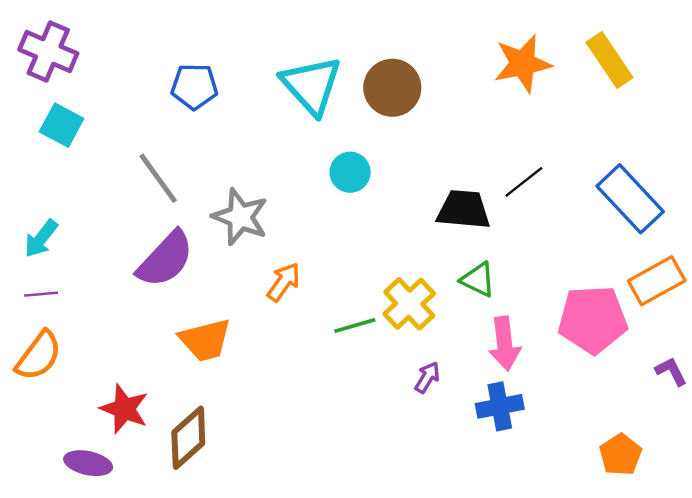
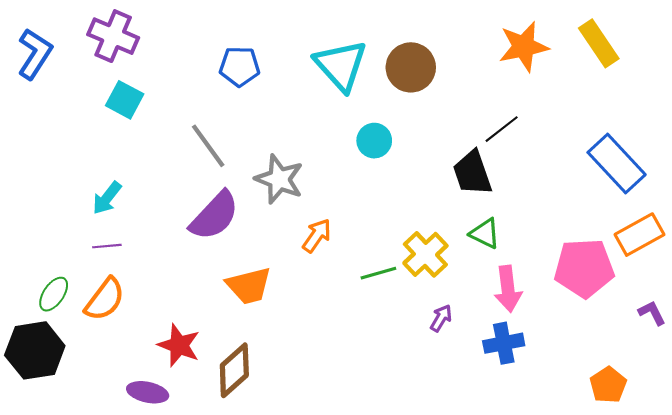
black line: (524, 182) -> (502, 129), moved
black trapezoid: (464, 210) -> (472, 173), turned -114

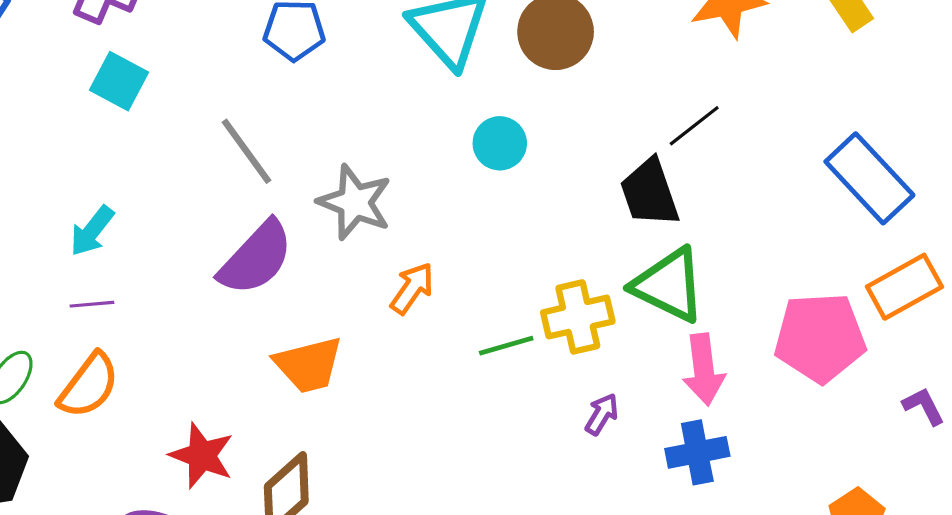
green triangle: (485, 233) -> (669, 285), size x1.6
yellow cross: (425, 254) -> (578, 317), turned 30

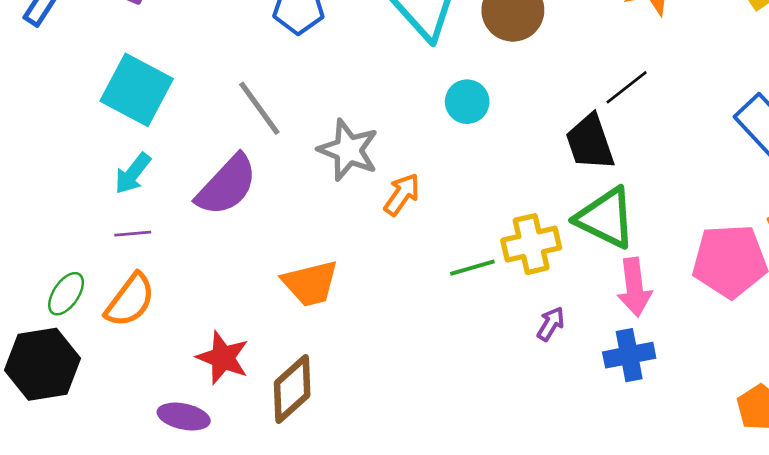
cyan square: (119, 81) -> (137, 90), moved, size x1.5
purple semicircle: (256, 258) -> (227, 185), moved
orange arrow: (412, 288) -> (402, 194), moved

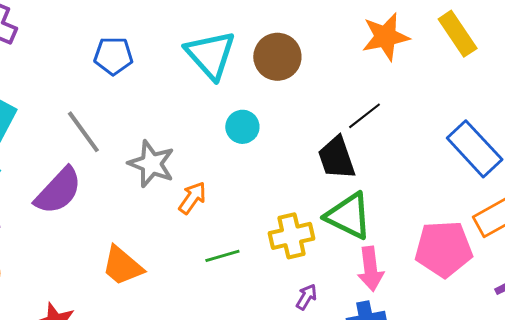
green line: (472, 268) -> (222, 256), moved
orange trapezoid: (310, 283) -> (122, 266), turned 54

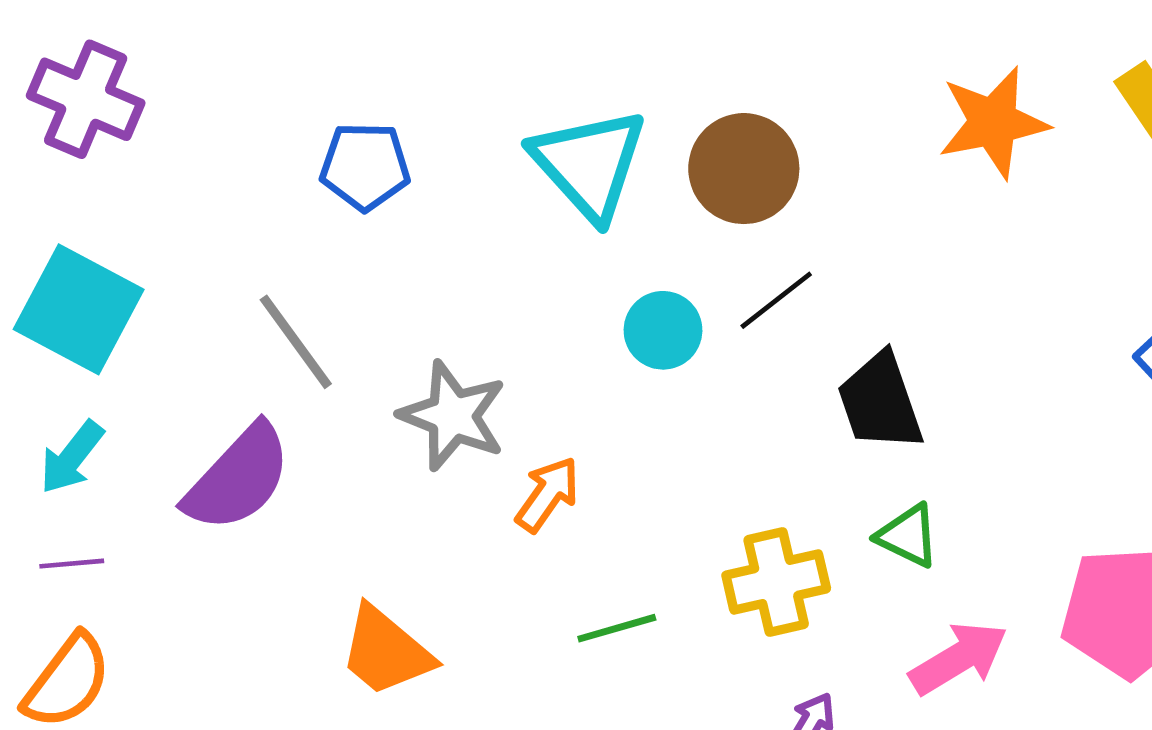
black line: (365, 116) -> (776, 300), moved
green triangle: (349, 216) -> (908, 536), size x0.6
pink arrow: (371, 269) -> (959, 658), turned -114

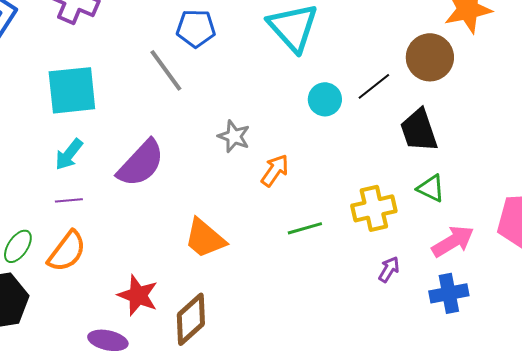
brown circle: (744, 169) -> (430, 57), moved
cyan square: (79, 309) -> (72, 90), turned -34
gray line: (296, 342) -> (166, 70), moved
gray star: (453, 416) -> (234, 136), size x0.7

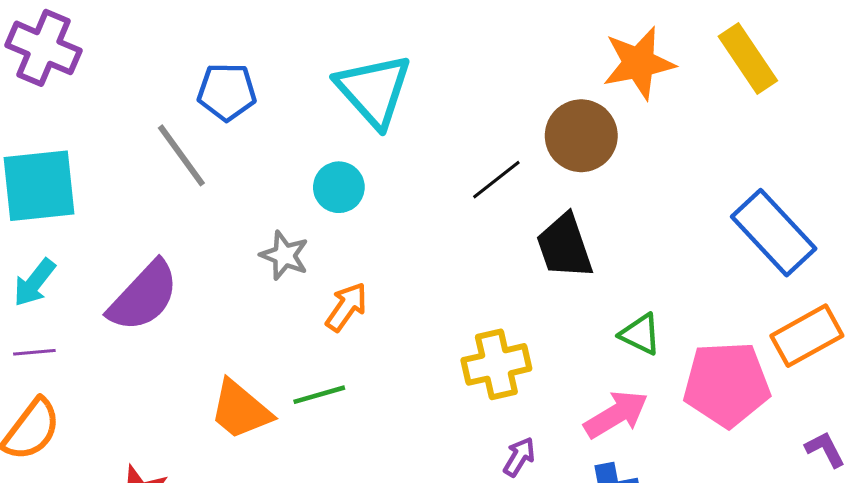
cyan circle: (325, 99) -> (339, 187), moved
green triangle: (431, 188) -> (640, 334), moved
green line: (305, 228) -> (319, 395), moved

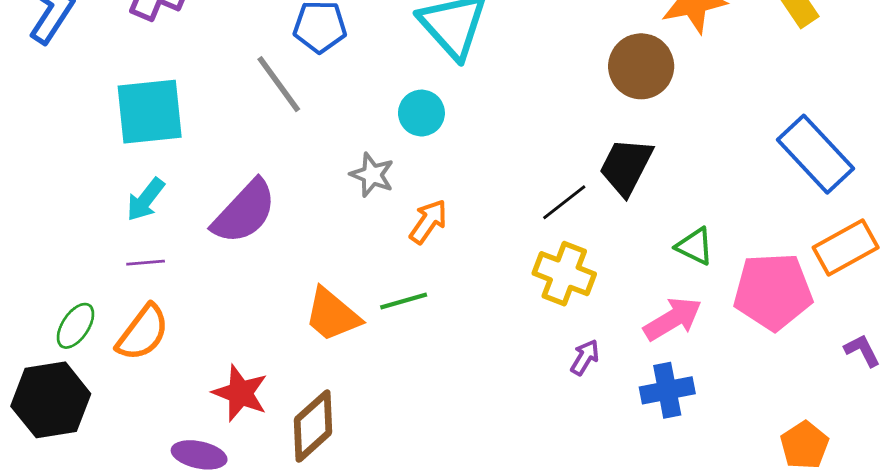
black line: (496, 180) -> (564, 202), moved
black trapezoid: (565, 246) -> (626, 167), turned 46
yellow cross: (496, 364) -> (564, 274), turned 34

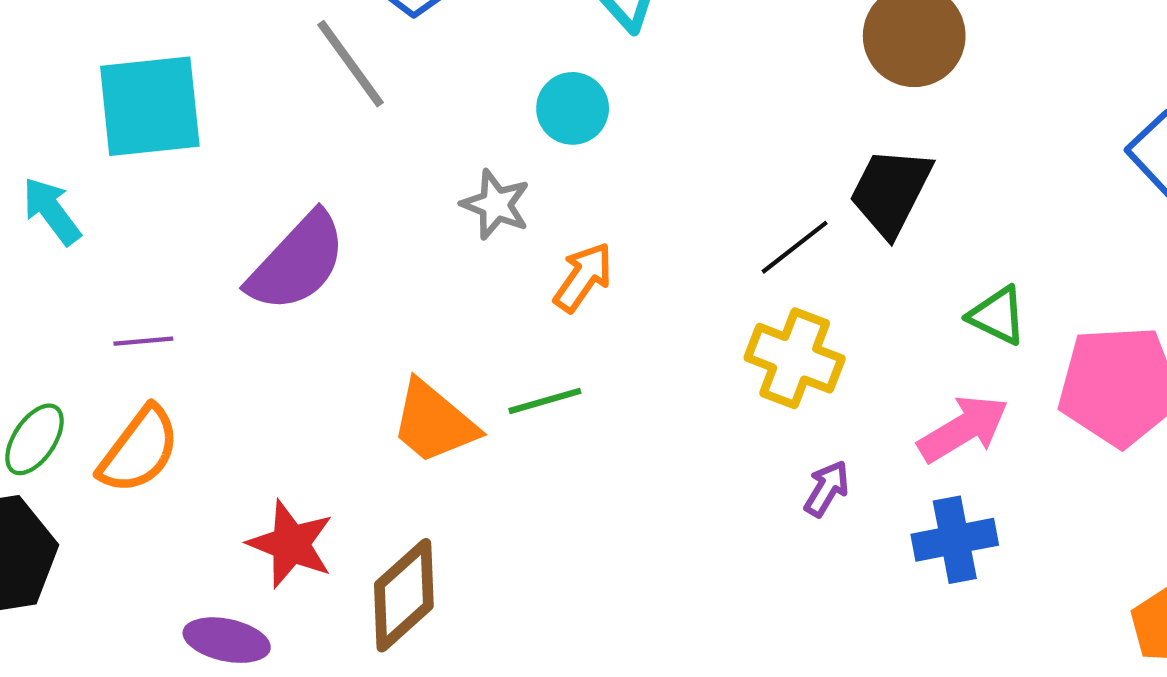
cyan arrow: (146, 200) -> (52, 211), moved, turned 105

